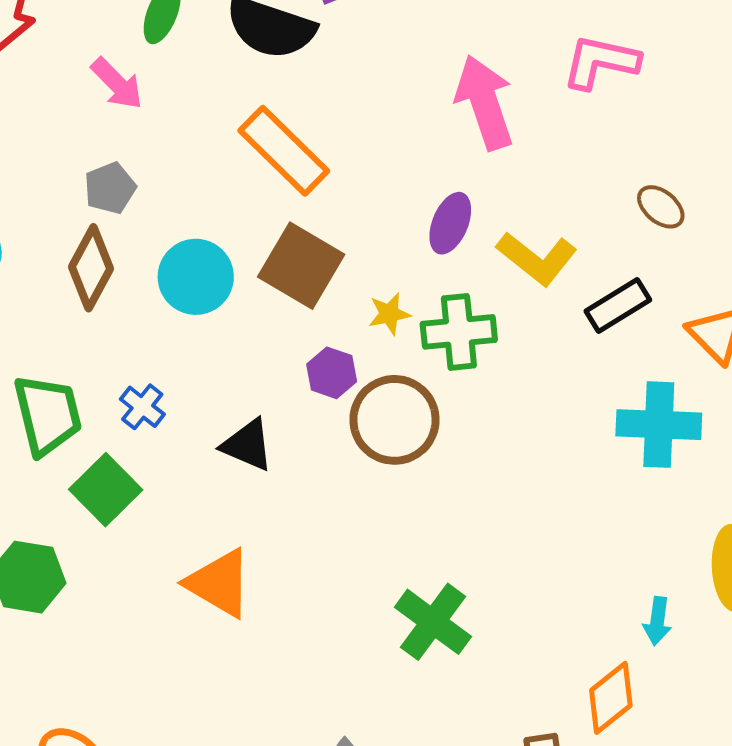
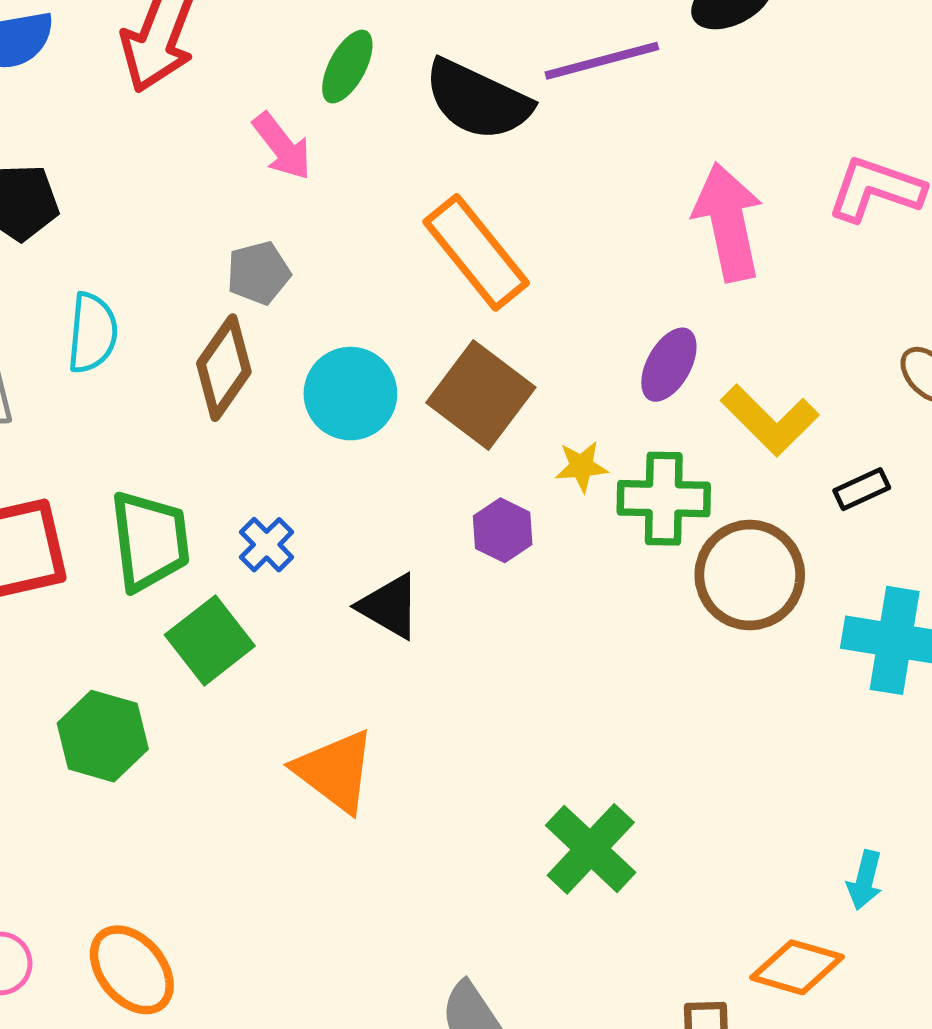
black rectangle: (618, 305) -> (862, 489), size x0.7
brown circle: (394, 420) -> (750, 575), moved
orange diamond: (611, 698) -> (797, 967), turned 48

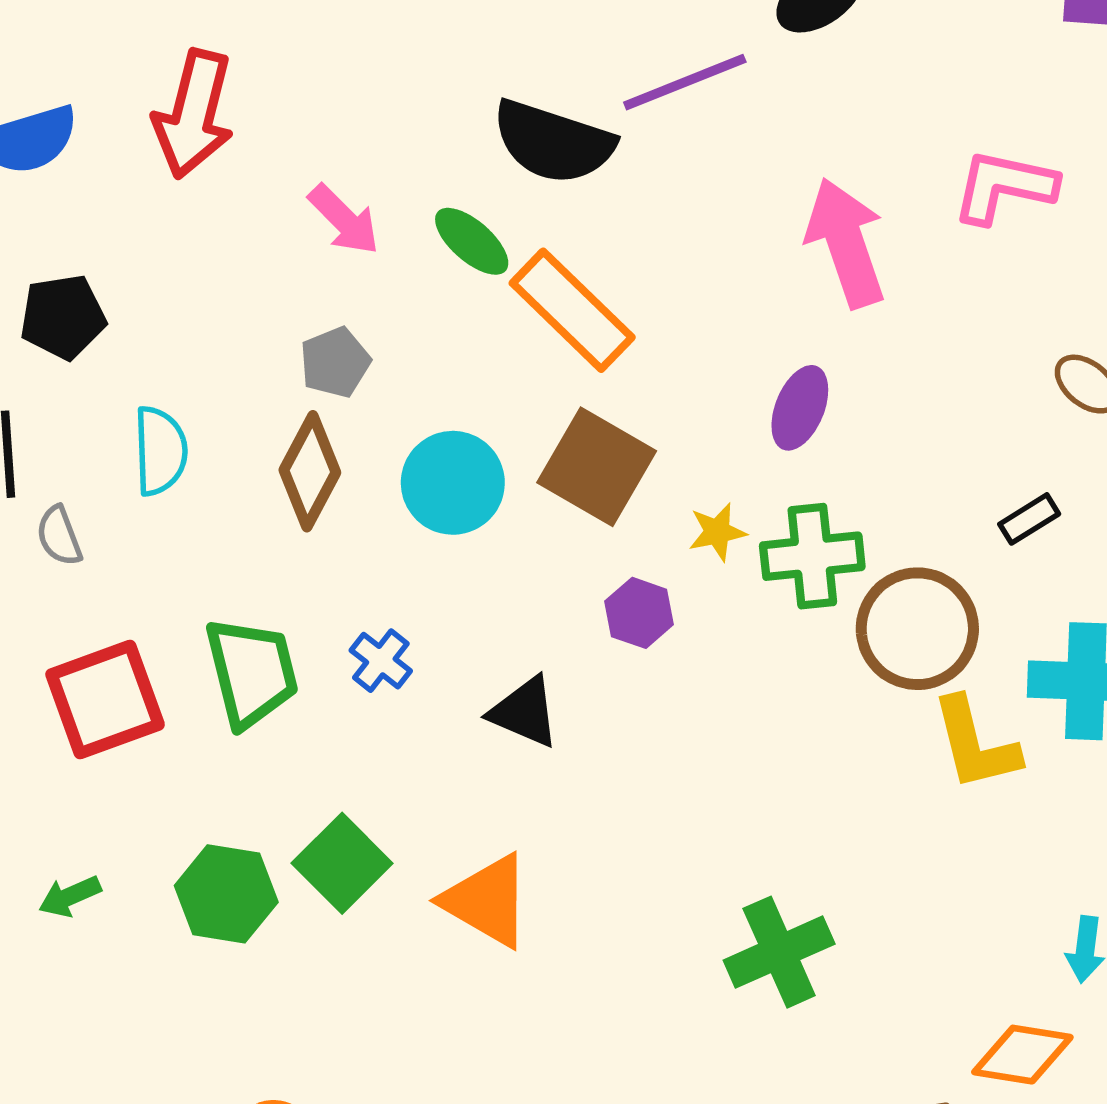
green ellipse: (347, 67) -> (472, 241), moved, turned -70
yellow L-shape: (770, 420) -> (975, 744), moved, turned 38
green square: (210, 640) -> (342, 863), moved
green cross: (591, 849) -> (779, 952), turned 30

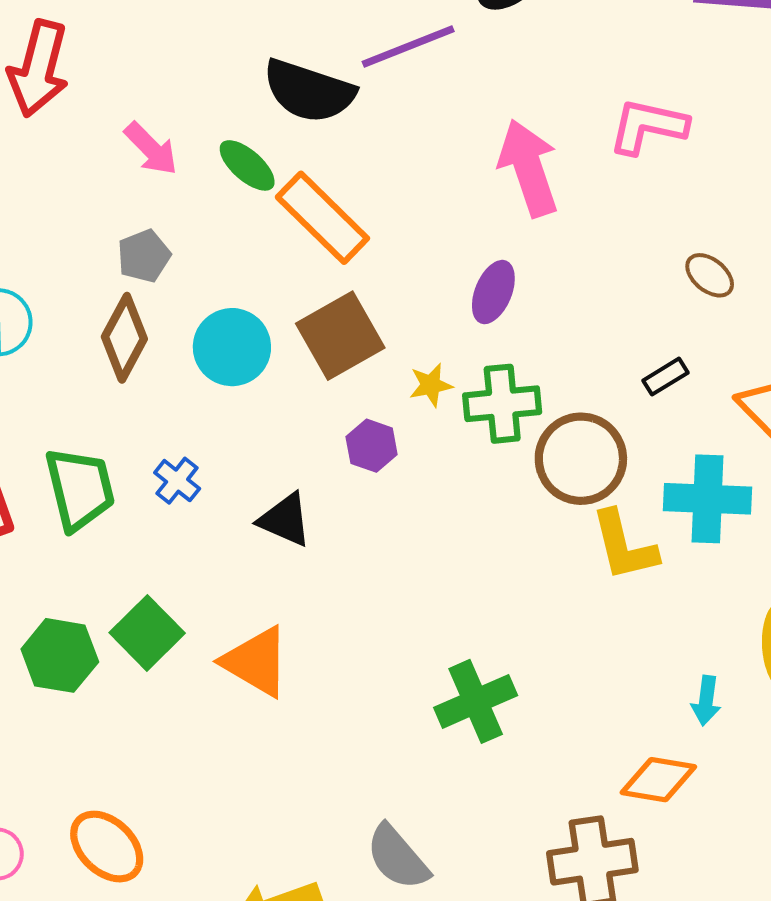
brown square: (597, 467) -> (340, 336), turned 30

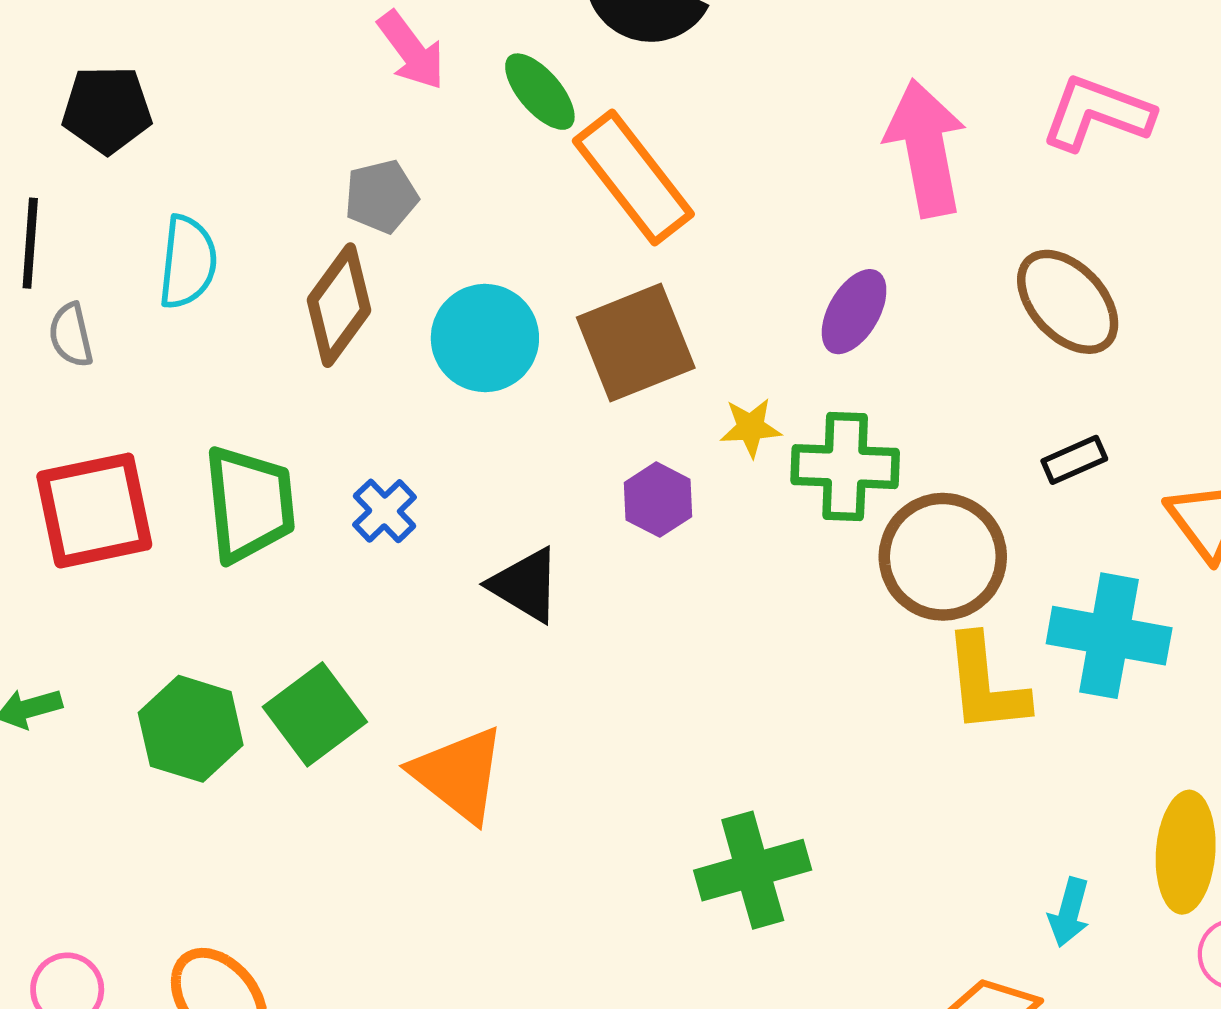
brown ellipse: (710, 275) -> (1068, 302), moved, size x1.6

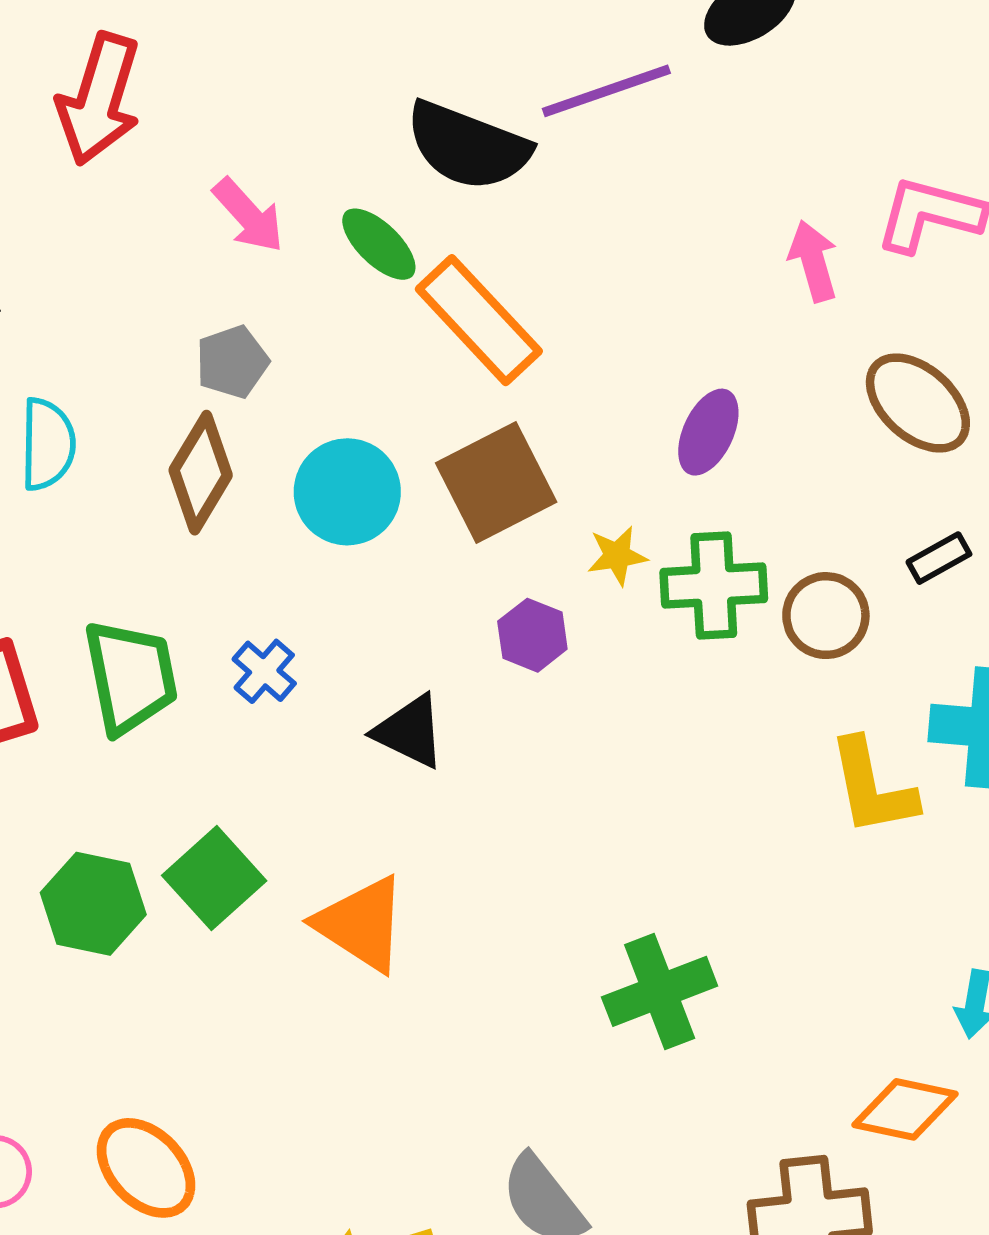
pink arrow: (926, 148) -> (813, 261), moved, size x0.6
brown circle: (943, 557) -> (826, 616), moved, size x0.7

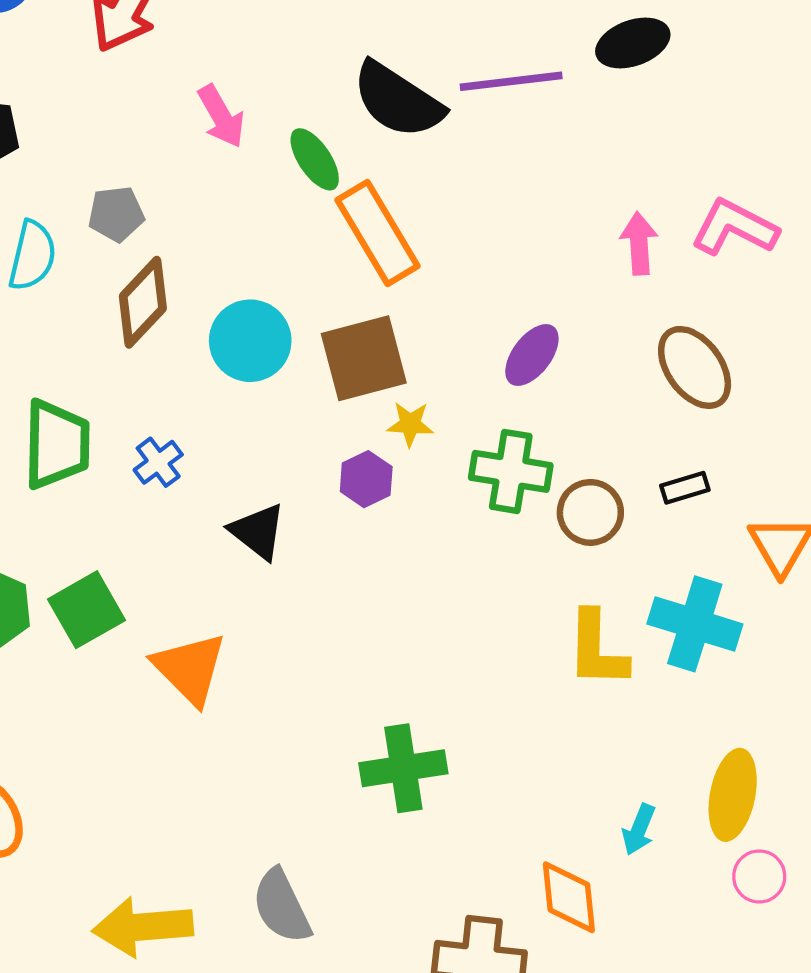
gray pentagon: (232, 362) -> (116, 214), moved
yellow star: (617, 556) -> (410, 424), moved
orange diamond: (905, 1109) -> (569, 897), turned 60

